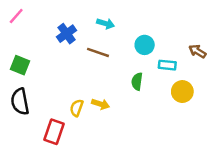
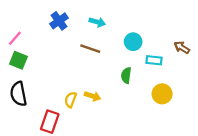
pink line: (16, 16) -> (15, 38), moved
blue cross: (67, 34) -> (59, 21), moved
yellow circle: (182, 92) -> (162, 94), moved

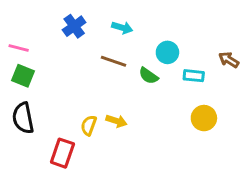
pink line: (15, 38) -> (19, 48), turned 63
green semicircle: (126, 75) -> (148, 76), moved, turned -63

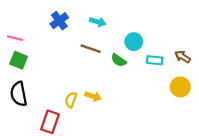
brown arrow: (229, 60) -> (183, 57), moved
yellow circle: (204, 118) -> (180, 87), moved

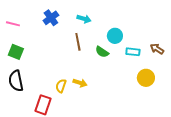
pink line: (15, 38) -> (13, 24), moved
brown line: (91, 49) -> (78, 42), turned 60
yellow circle: (180, 87) -> (146, 78), moved

